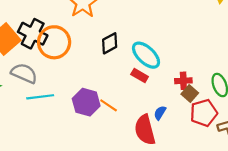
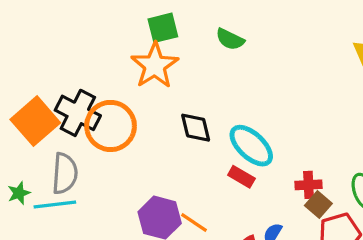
black diamond: (110, 43) -> (196, 128), turned -75
gray semicircle: (24, 73) -> (65, 173), turned 70
cyan line: (40, 97) -> (55, 205), moved

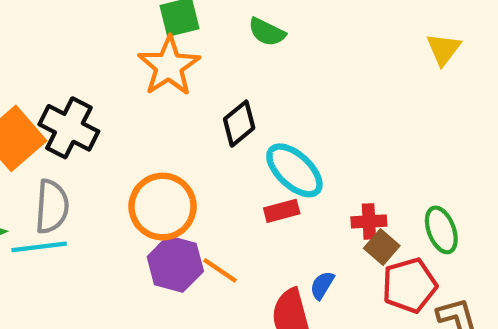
orange circle: (111, 126) -> (163, 207), moved
black diamond: (196, 128) -> (239, 124), moved, turned 64
red rectangle: (241, 177) -> (282, 211), turned -45

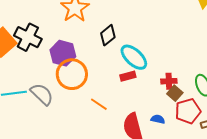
gray semicircle: (52, 207) -> (42, 94), moved, turned -50
purple hexagon: (175, 264) -> (63, 53), moved
blue semicircle: (322, 285) -> (158, 119), moved, turned 72

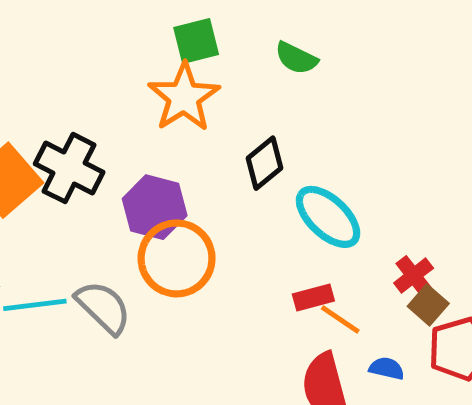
red rectangle: (128, 76) -> (313, 298), moved
red cross: (169, 81) -> (414, 276), turned -35
orange line: (99, 104) -> (340, 320), moved

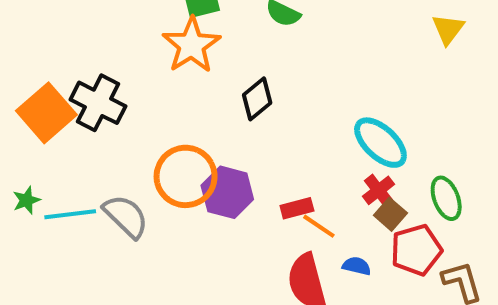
purple hexagon: (155, 207) -> (227, 192), moved
cyan ellipse: (328, 217) -> (380, 143), moved

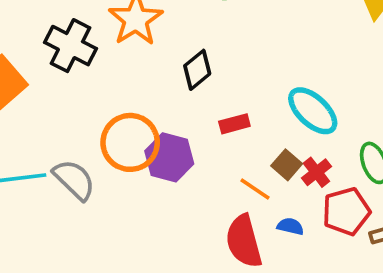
black cross: (98, 103) -> (70, 46), moved
red cross: (379, 190) -> (316, 172), moved
red rectangle: (297, 208) -> (234, 124), moved
brown square: (390, 214) -> (287, 165), moved

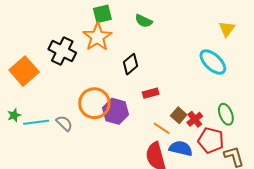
cyan ellipse: (313, 111) -> (213, 62), moved
gray semicircle: (74, 180) -> (64, 123), size x0.7
red pentagon: (346, 211) -> (211, 140), turned 30
blue semicircle: (290, 226) -> (181, 148), size x1.6

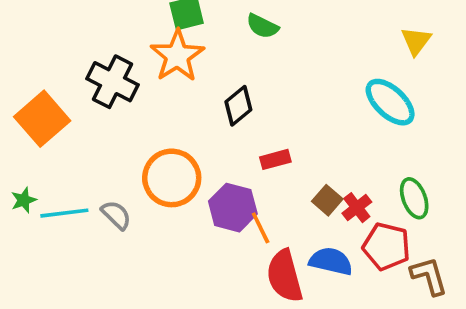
purple hexagon: (115, 111) -> (233, 208), moved
orange line: (162, 128) -> (261, 228), moved, turned 30

